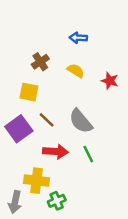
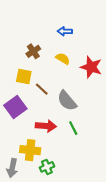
red star: (110, 81) -> (91, 67), size x1.5
brown line: (47, 120) -> (42, 89), moved

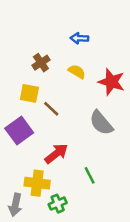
gray semicircle: (67, 101) -> (101, 123), moved
red arrow: (46, 126) -> (56, 154), turned -42
green line: (73, 128) -> (90, 175), moved

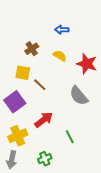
yellow cross: (37, 183) -> (18, 136), moved, turned -30

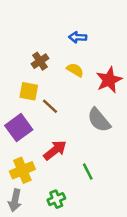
red star: (87, 64) -> (109, 80), turned 30

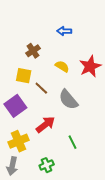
yellow semicircle: (75, 70) -> (62, 66), moved
gray semicircle: (99, 120) -> (68, 100), moved

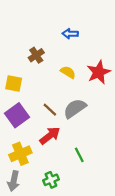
yellow square: (24, 76) -> (14, 84), moved
brown line: (41, 88) -> (50, 110), moved
gray semicircle: (68, 100) -> (75, 108), turned 95

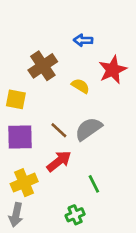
brown cross: (36, 55) -> (43, 66), size x1.5
red star: (99, 72) -> (113, 70), moved
purple square: (17, 115) -> (20, 137), turned 35
green cross: (51, 180) -> (75, 215), moved

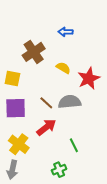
red star: (113, 70) -> (89, 78), moved
gray semicircle: (88, 129) -> (70, 102), turned 30
yellow cross: (24, 183) -> (19, 144), turned -30

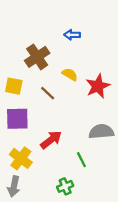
gray semicircle: (70, 102) -> (101, 132), moved
brown line: (46, 103) -> (48, 93), moved

